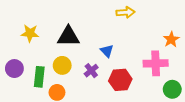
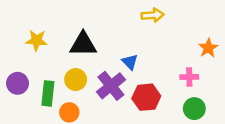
pink cross: (156, 63) -> (189, 77), size x0.6
purple cross: (91, 71) -> (111, 86), size x1.6
green circle: (172, 89) -> (194, 109), moved

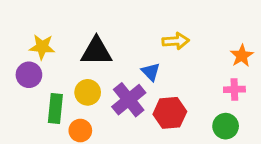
yellow arrow: (153, 15) -> (176, 41), moved
pink cross: (189, 77) -> (234, 89), moved
purple circle: (18, 83) -> (29, 75), moved

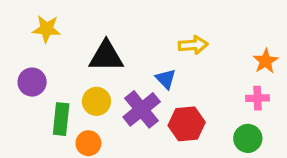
yellow star: (42, 47) -> (47, 29), moved

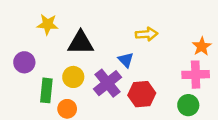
yellow star: (47, 29) -> (48, 24), moved
pink cross: (257, 98) -> (196, 75), size x1.5

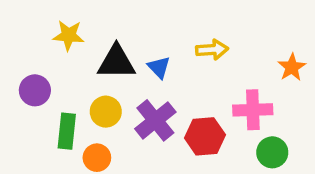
blue triangle: (126, 60) -> (159, 67), moved
pink cross: (196, 75) -> (253, 110), moved

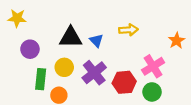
yellow star: (69, 35) -> (17, 18), moved
purple circle: (35, 90) -> (30, 49), moved
pink cross: (253, 110) -> (153, 66), turned -30
green circle: (272, 152) -> (152, 92), moved

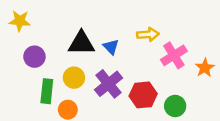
orange star: (177, 41) -> (205, 68), moved
pink cross: (153, 66) -> (174, 55), moved

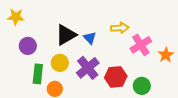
black triangle: (81, 43) -> (66, 35), turned -30

